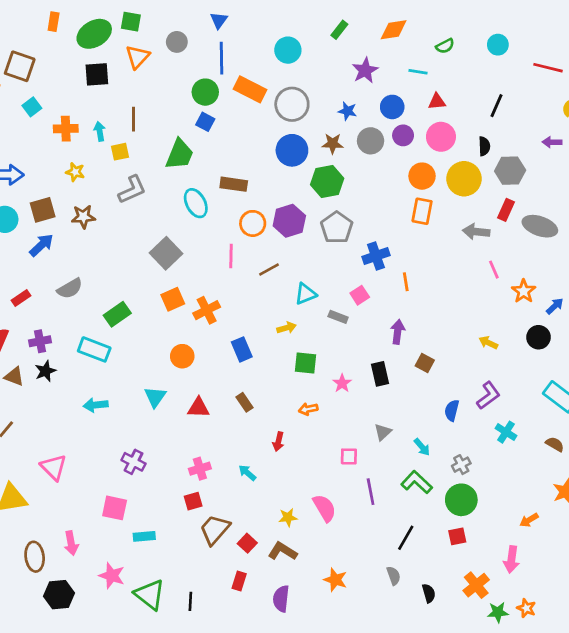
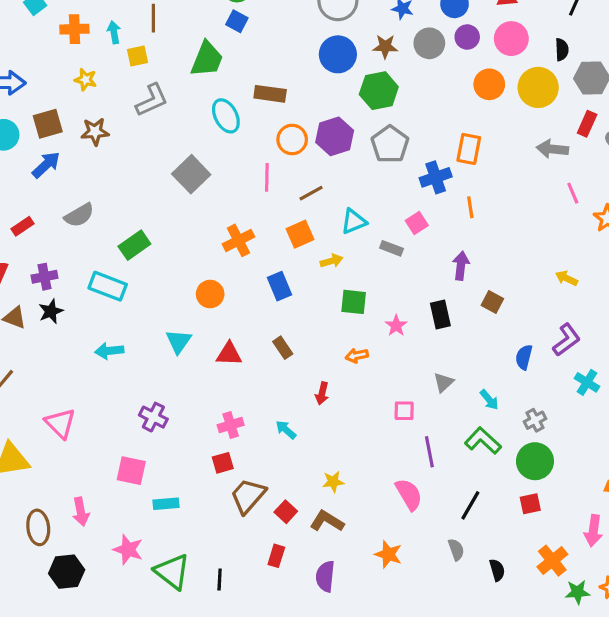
orange rectangle: (422, 211) -> (469, 149), moved
orange square: (173, 299) -> (300, 234), moved
pink semicircle: (324, 508) -> (409, 494), moved

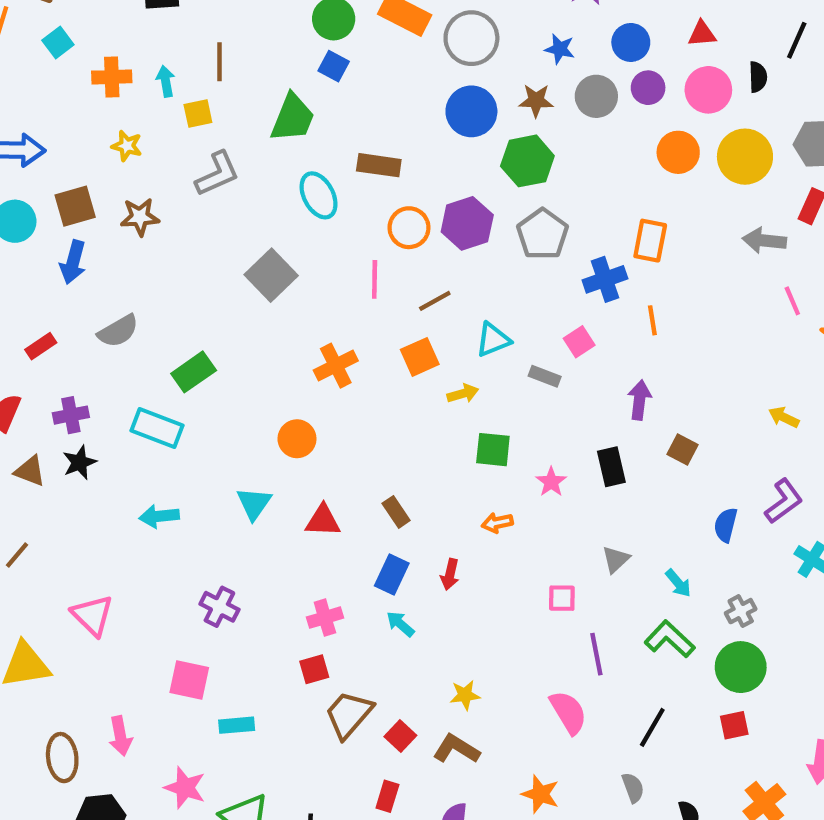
black semicircle: (562, 50) -> (758, 77), moved
blue arrow: (46, 165) -> (73, 262), turned 148
blue rectangle: (280, 286) -> (392, 574), moved, turned 48

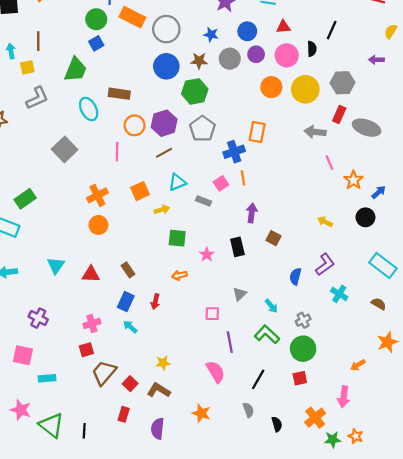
blue square: (334, 66) -> (96, 43), turned 32
brown line: (435, 301) -> (164, 153), moved
orange line: (652, 320) -> (243, 178), moved
orange circle: (297, 439) -> (98, 225), moved

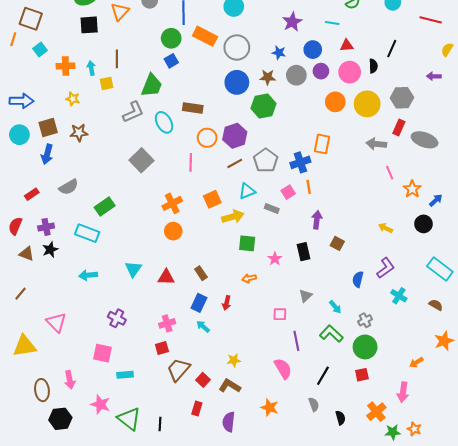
gray L-shape: (37, 98) -> (133, 112), moved
gray pentagon: (202, 129) -> (266, 160), moved
yellow arrow: (162, 210) -> (233, 217), size x1.5

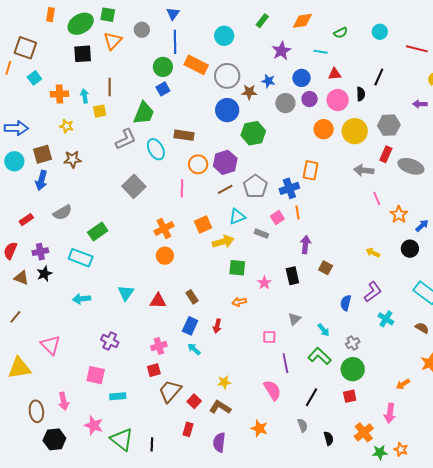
brown star: (268, 77) -> (249, 92), moved

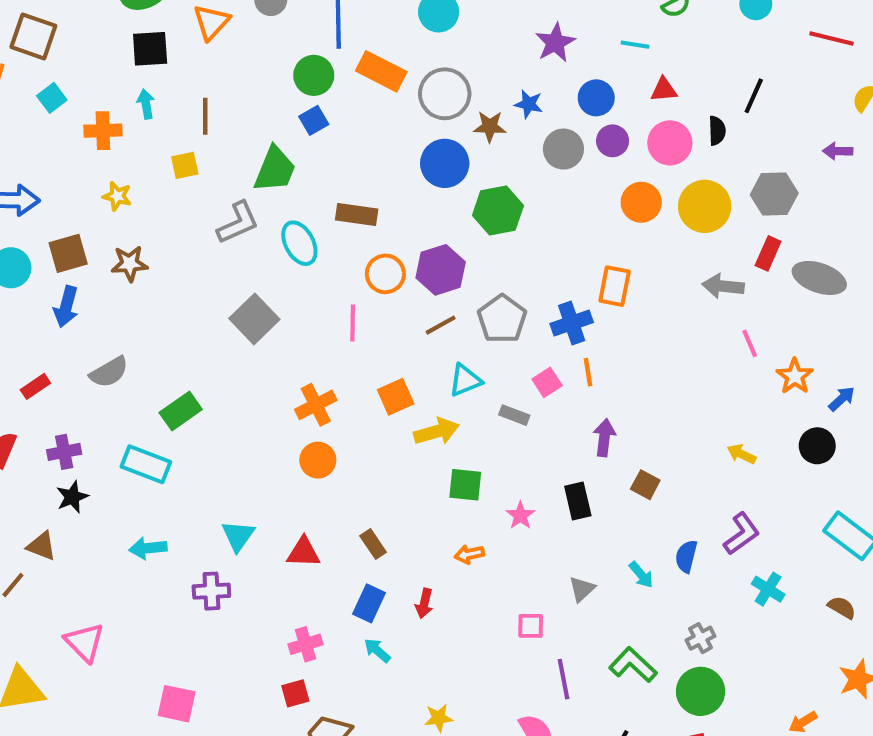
cyan arrow: (85, 96) -> (146, 104), moved
brown triangle: (21, 278) -> (42, 546), moved
cyan arrow: (324, 330) -> (641, 575), moved
purple cross: (110, 341) -> (211, 591), moved, turned -30

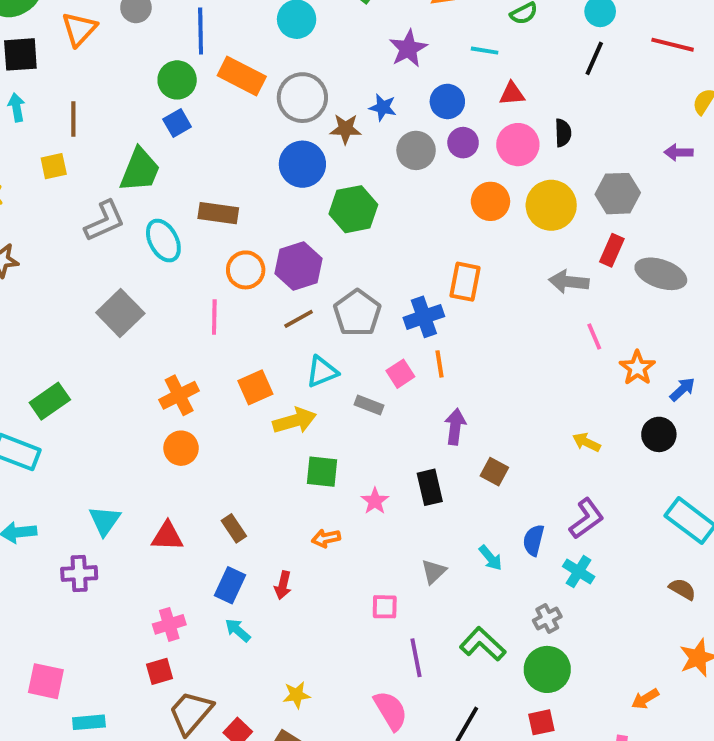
black line: (754, 96) -> (594, 58), moved
cyan cross: (768, 589) -> (579, 572), moved

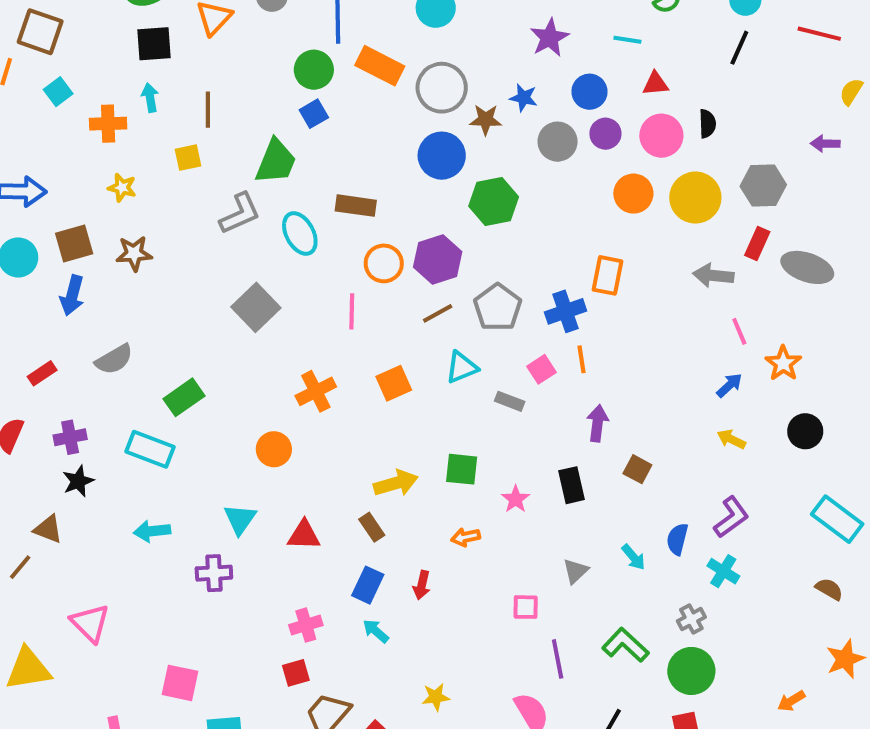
blue arrow: (682, 389) -> (729, 385), moved
yellow arrow: (295, 421) -> (396, 483), moved
orange circle: (181, 448) -> (274, 449), moved

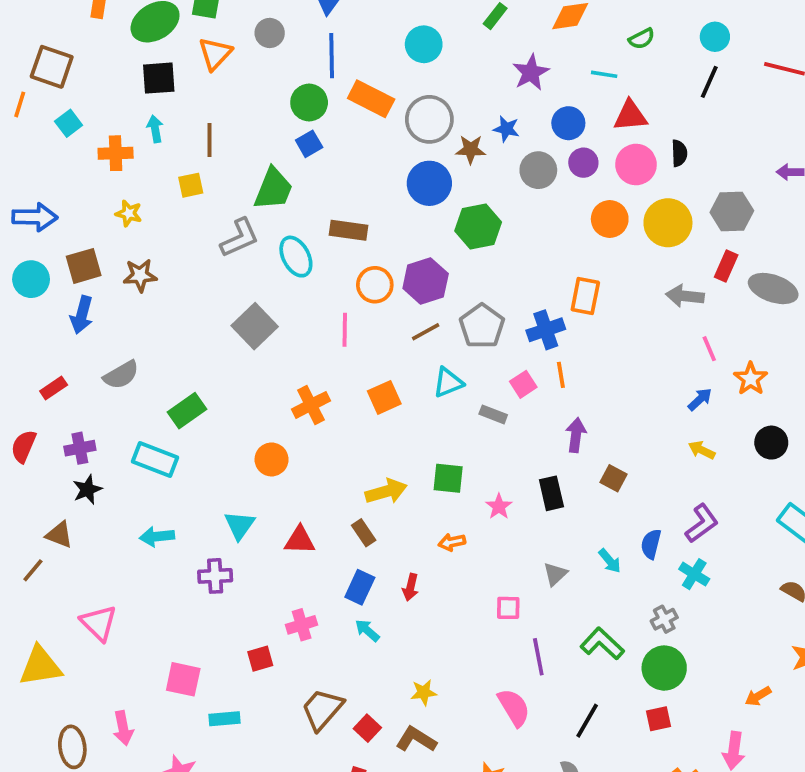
red triangle: (655, 84) -> (630, 116), size x1.4
red square: (296, 673) -> (260, 659), moved

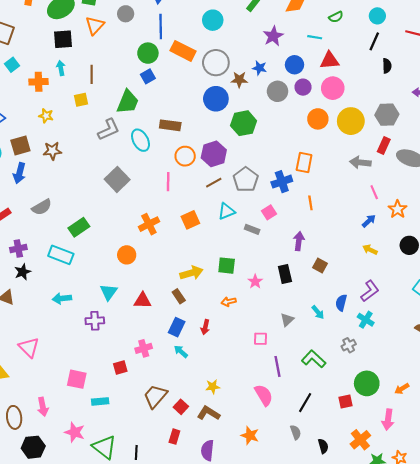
black semicircle: (679, 153) -> (387, 66), moved
orange line: (561, 375) -> (310, 203), moved
green circle: (664, 668) -> (367, 383), moved

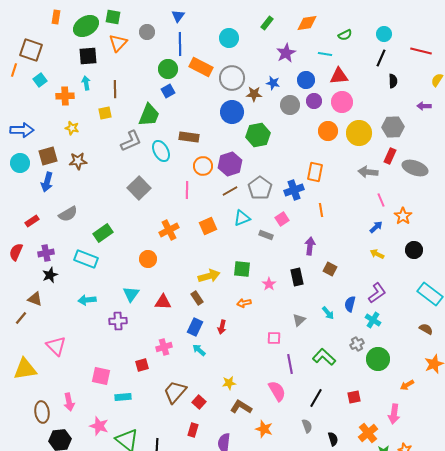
green circle: (367, 383) -> (378, 359), moved
brown L-shape: (208, 413) -> (241, 407), moved

